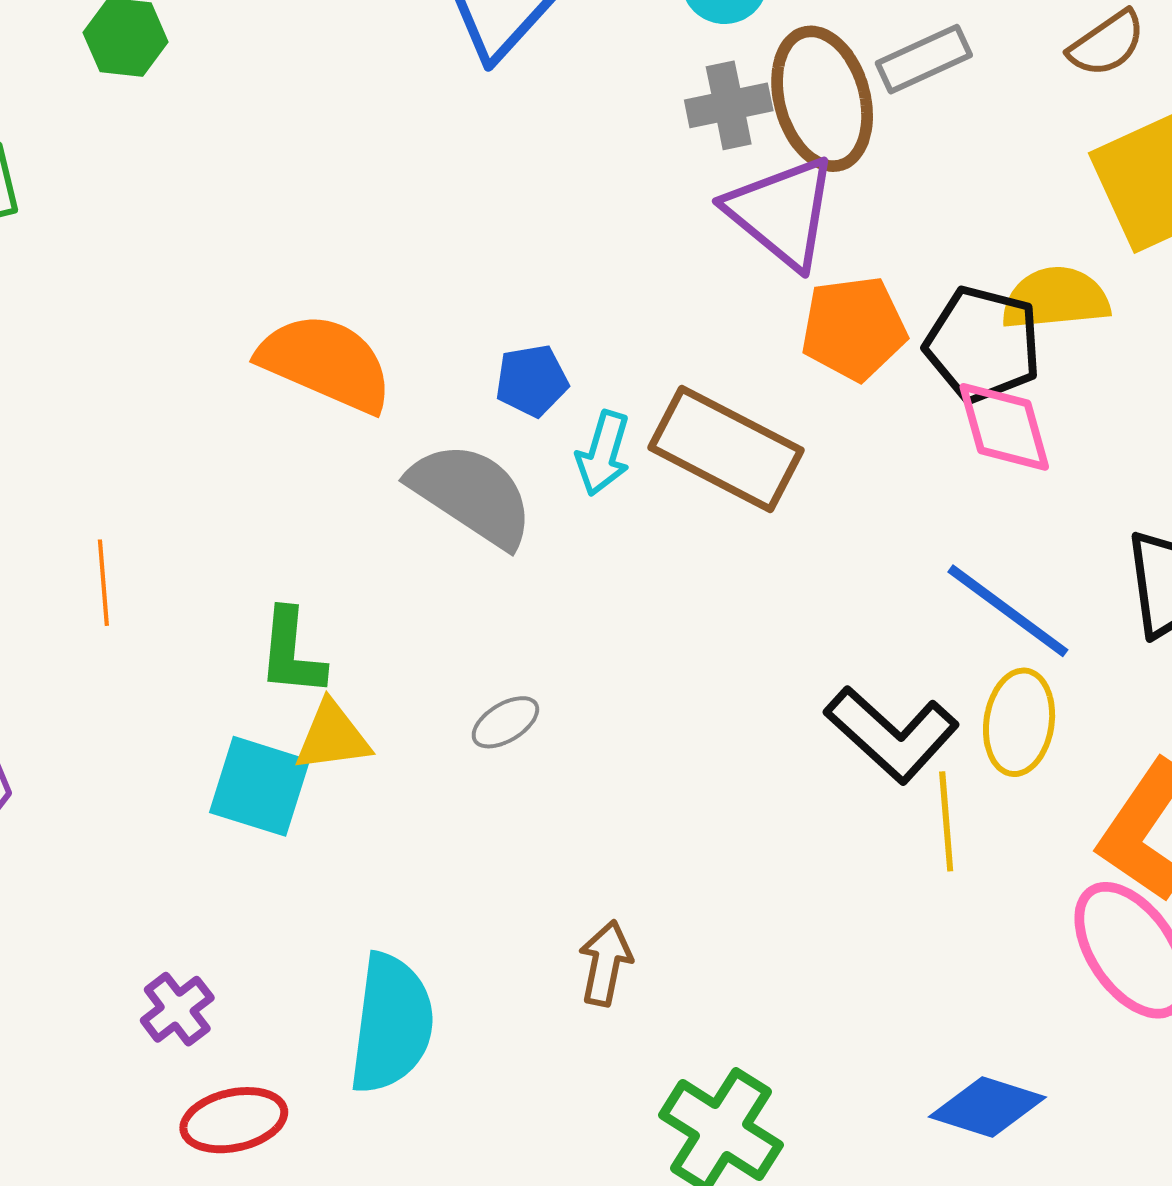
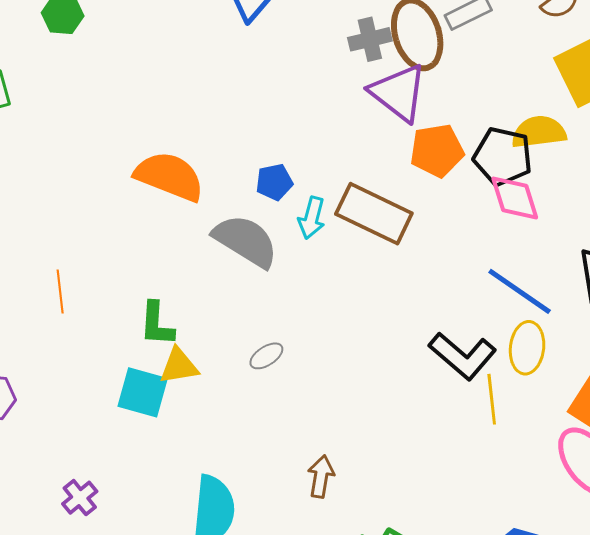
purple cross: (177, 1009) -> (80, 498), moved

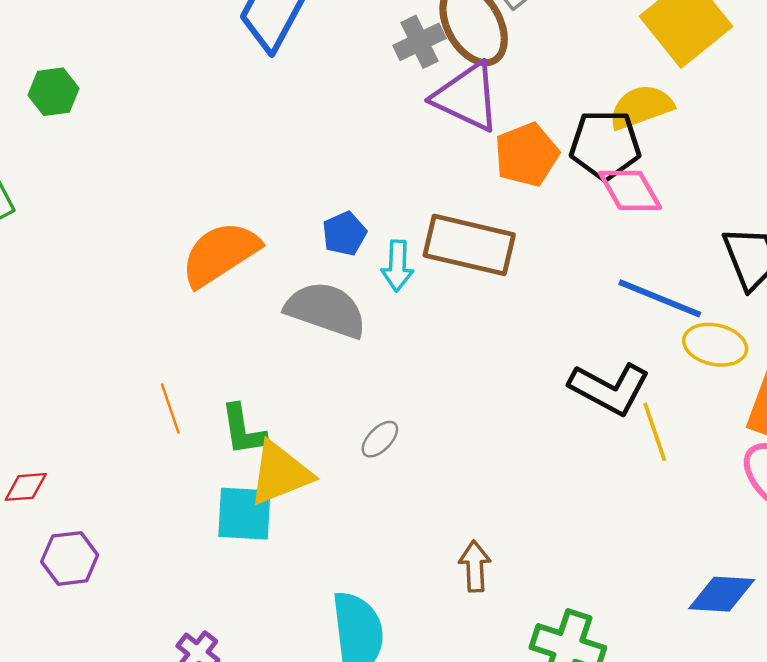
orange semicircle: (169, 176) -> (220, 254), turned -42
orange line: (60, 291) -> (170, 408), moved
yellow ellipse: (527, 348) -> (715, 345), moved, turned -72
yellow triangle: (179, 366) -> (280, 473), size x1.4

